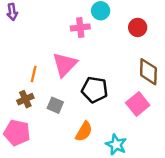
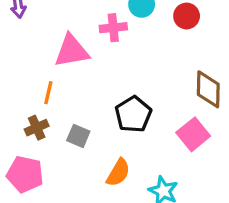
red circle: (138, 27) -> (187, 16), moved
pink triangle: (65, 65) -> (72, 51), moved, turned 36
black pentagon: (95, 90) -> (133, 114), turned 30

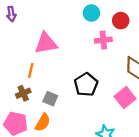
pink cross: (113, 28) -> (103, 40), moved
orange semicircle: (118, 173) -> (43, 122), moved

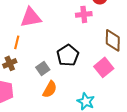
gray square: (50, 99) -> (43, 68), moved, turned 32
orange semicircle: (43, 122) -> (50, 89), moved

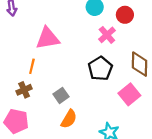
pink cross: (84, 14) -> (107, 35), turned -35
black pentagon: (68, 55) -> (100, 69), moved

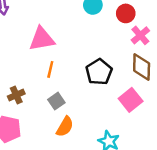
pink cross: (107, 35) -> (140, 35), moved
orange line: (32, 66) -> (50, 69), moved

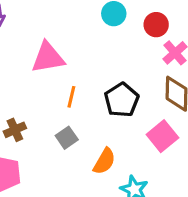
orange line: (50, 69) -> (71, 97), moved
orange semicircle: (65, 127) -> (104, 161), moved

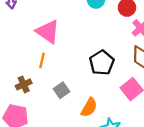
pink triangle: (48, 58) -> (48, 32), turned 45
orange line: (71, 97) -> (42, 60), moved

